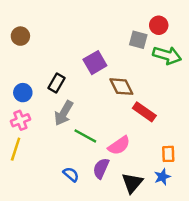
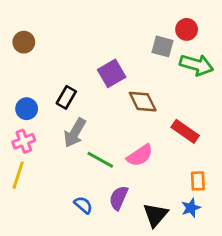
red rectangle: (144, 112) -> (185, 131), moved
pink semicircle: (119, 146) -> (140, 155), moved

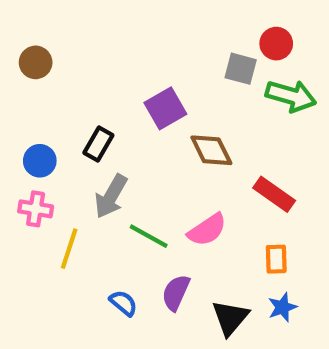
pink cross: (24, 141) -> (36, 209), turned 30
yellow line: (18, 175) -> (69, 249), moved
orange rectangle: (198, 181) -> (276, 259), moved

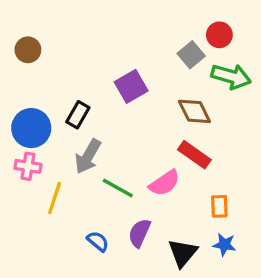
gray square: (241, 69) -> (191, 55), turned 35
brown diamond: (211, 150) -> (194, 111), moved
blue circle: (40, 161) -> (31, 128), size x1.5
red rectangle: (274, 194) -> (194, 155), moved
blue star: (282, 307) -> (224, 245), turned 30

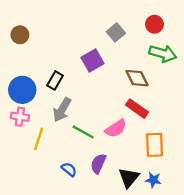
gray square: (191, 55) -> (116, 32), moved
orange rectangle: (219, 206) -> (154, 145), size x1.5
blue star: (224, 245) -> (153, 180), moved

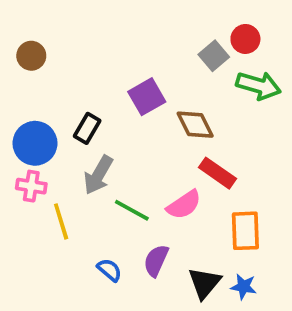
gray square: (116, 32) -> (214, 56), moved
brown diamond: (137, 78) -> (195, 125), moved
yellow line: (39, 139) -> (61, 221), turned -35

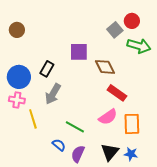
purple square: (147, 97) -> (79, 52), turned 30
pink semicircle: (184, 205) -> (108, 117), moved
green line: (132, 210) -> (75, 127), moved
purple semicircle: (156, 261) -> (78, 154), moved

